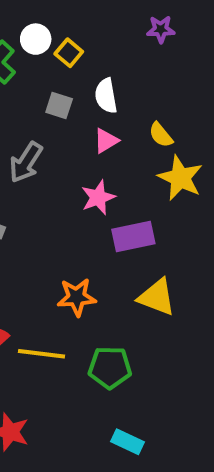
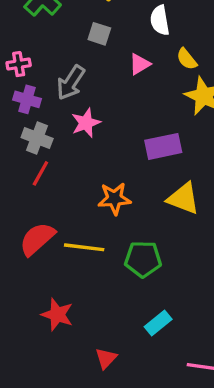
white semicircle: (106, 96) -> (160, 20), moved
pink star: (98, 197) -> (86, 123), moved
cyan rectangle: (128, 442) -> (158, 323), turned -64

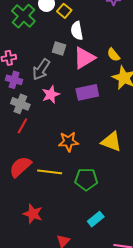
white semicircle: (160, 20) -> (77, 31), moved
gray square: (99, 34) -> (59, 48), moved
pink triangle: (140, 64) -> (84, 58), size x1.6
purple rectangle: (163, 146) -> (87, 92), moved

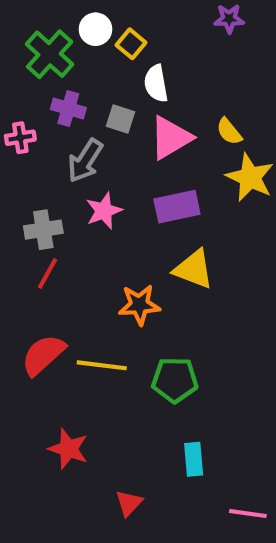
purple cross: (14, 80) -> (68, 109), moved
gray cross: (20, 104) -> (43, 230), turned -30
yellow triangle: (111, 142) -> (194, 269), moved
cyan rectangle: (96, 219) -> (194, 459), turned -56

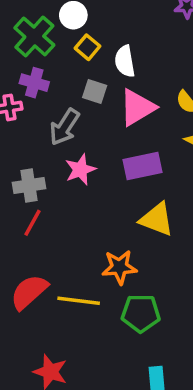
yellow square: (131, 44) -> (88, 47), moved
purple cross: (68, 109) -> (34, 83), moved
orange star: (139, 305) -> (119, 267), moved

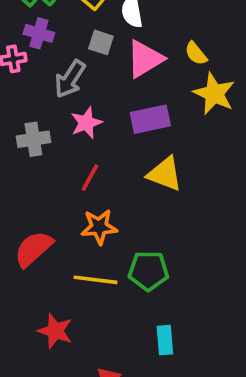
red line: (33, 223) -> (90, 178), moved
orange star: (119, 267) -> (99, 227), moved
yellow line: (79, 301) -> (95, 280), moved

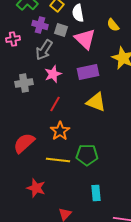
purple cross: (39, 33) -> (40, 25), moved
yellow semicircle: (196, 53) -> (113, 25), moved
pink triangle: (145, 59) -> (85, 39), turned -45
orange star: (99, 227) -> (60, 131), turned -30

